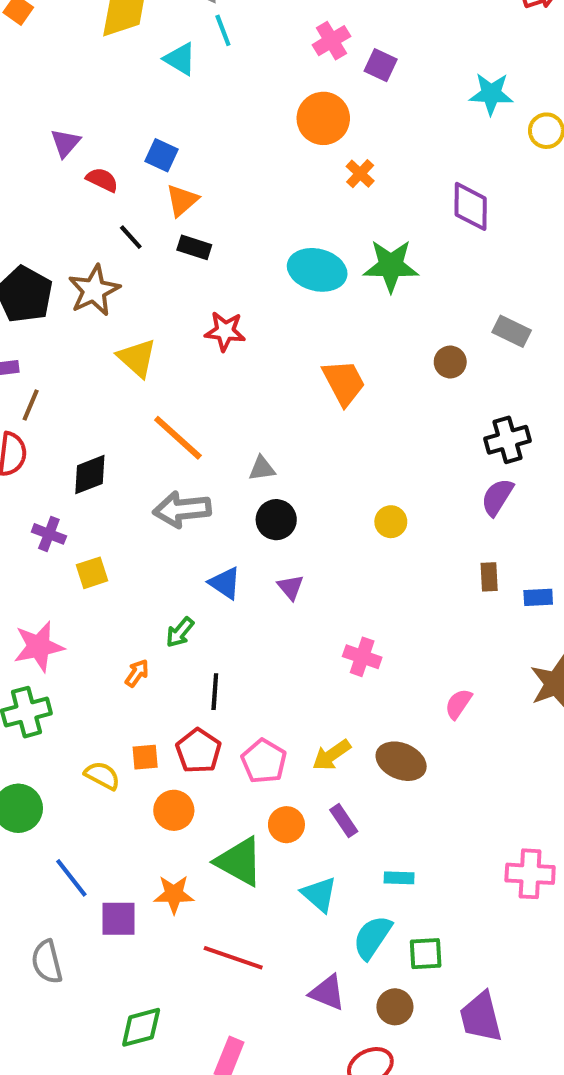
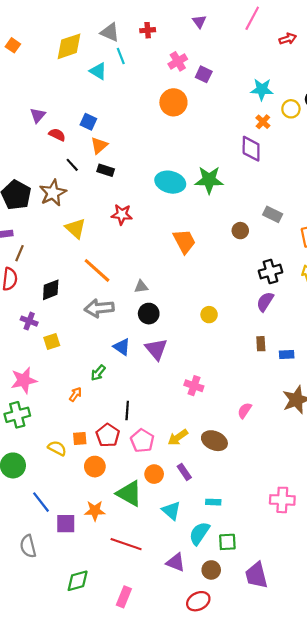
orange cross: (360, 174) -> (263, 122), moved
purple triangle: (291, 587) -> (156, 349), size x1.6
black line: (215, 692) -> (127, 410), moved

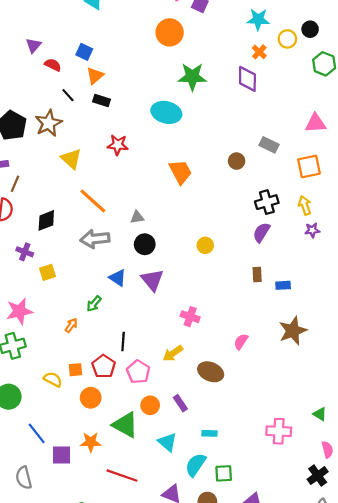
green star: (209, 180) -> (192, 77), moved
yellow arrow: (178, 437) -> (173, 353), moved

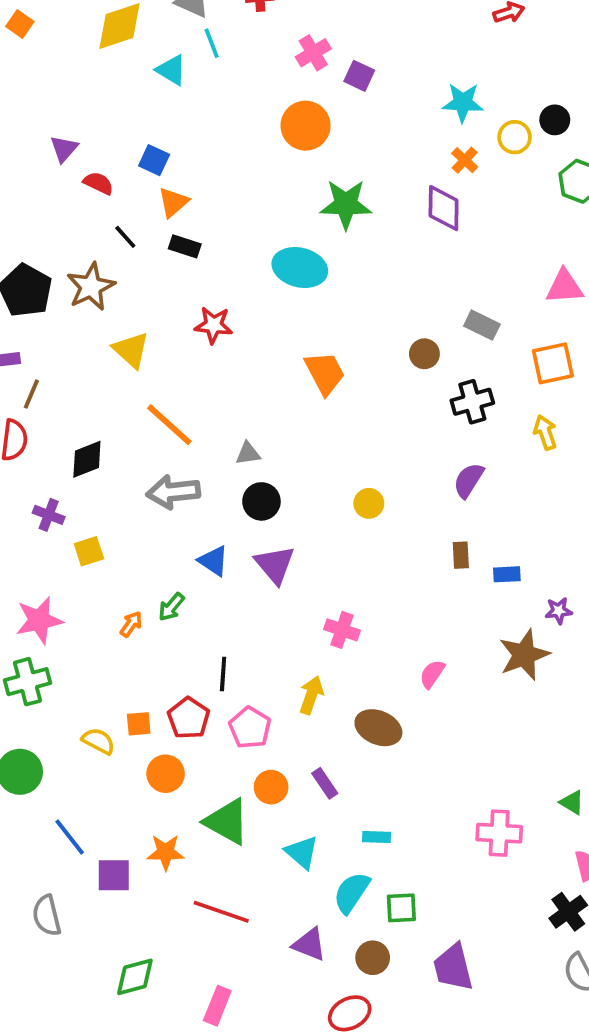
black cross: (267, 202) -> (472, 402), moved
purple star: (312, 230) -> (559, 611), moved
orange arrow: (71, 325) -> (131, 624), moved
yellow arrow: (173, 353) -> (311, 695), turned 144

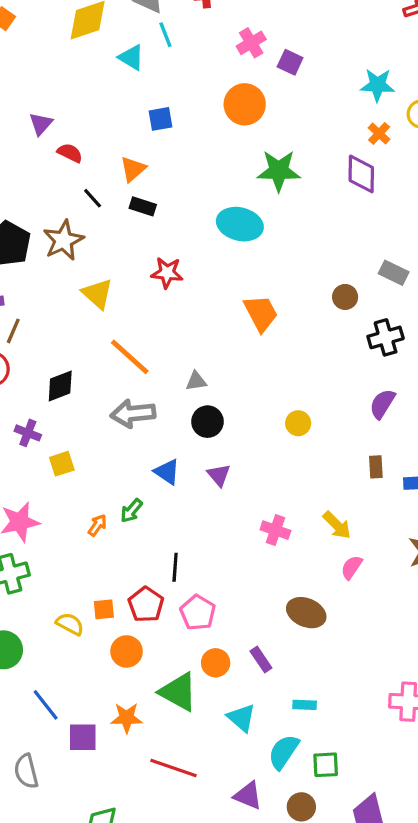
blue square: (154, 160) -> (161, 119), moved, turned -35
purple triangle: (275, 565) -> (219, 475), size x0.7
yellow arrow: (311, 695) -> (337, 525), moved, turned 116

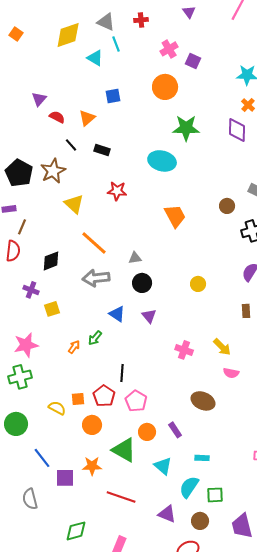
orange triangle: (133, 169) -> (87, 118), moved
pink semicircle: (352, 567) -> (231, 373), turned -112

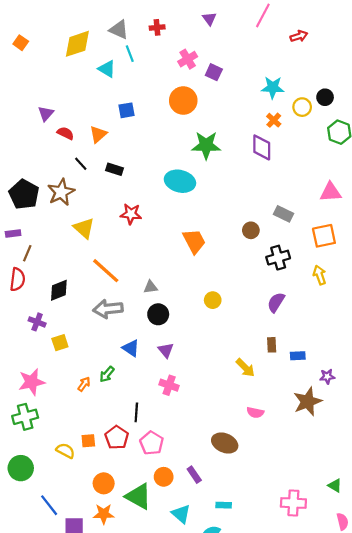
yellow circle: (198, 284) -> (213, 300), moved
yellow arrow: (222, 347) -> (245, 368), moved
pink cross: (184, 350) -> (169, 385), moved
orange circle: (92, 425) -> (104, 483), moved

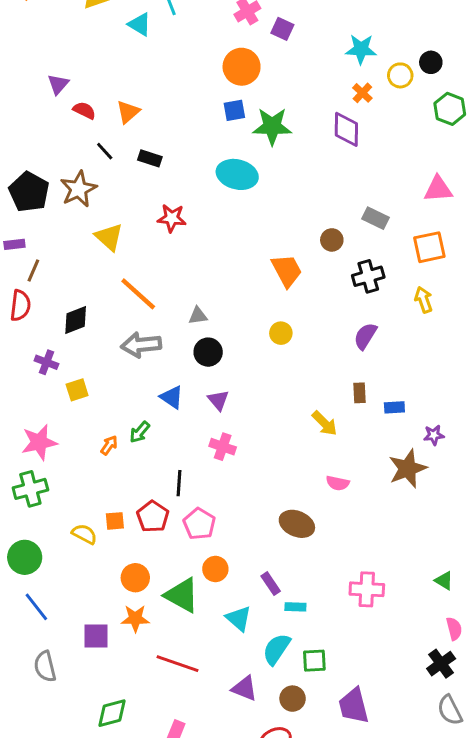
blue square: (127, 110) -> (234, 110), moved
orange trapezoid: (194, 241) -> (287, 271), moved
purple rectangle: (194, 475) -> (271, 584), moved
pink cross: (293, 503) -> (367, 589), moved
blue line: (49, 505) -> (36, 607), moved

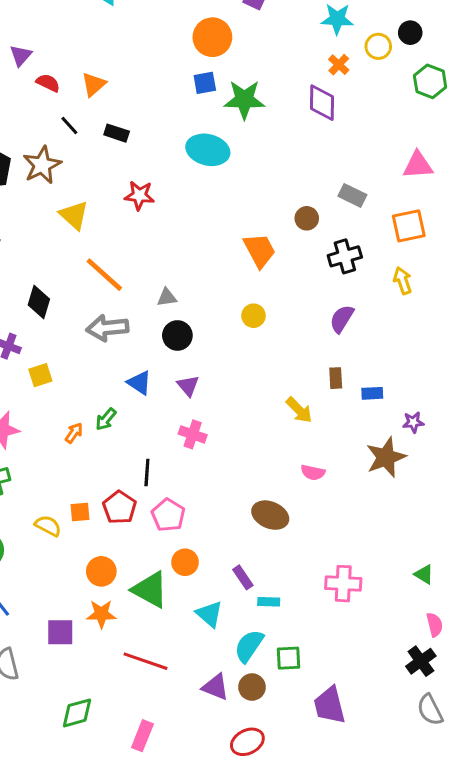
black diamond: (76, 320) -> (39, 302), turned -52
brown circle: (293, 699) -> (252, 687), moved

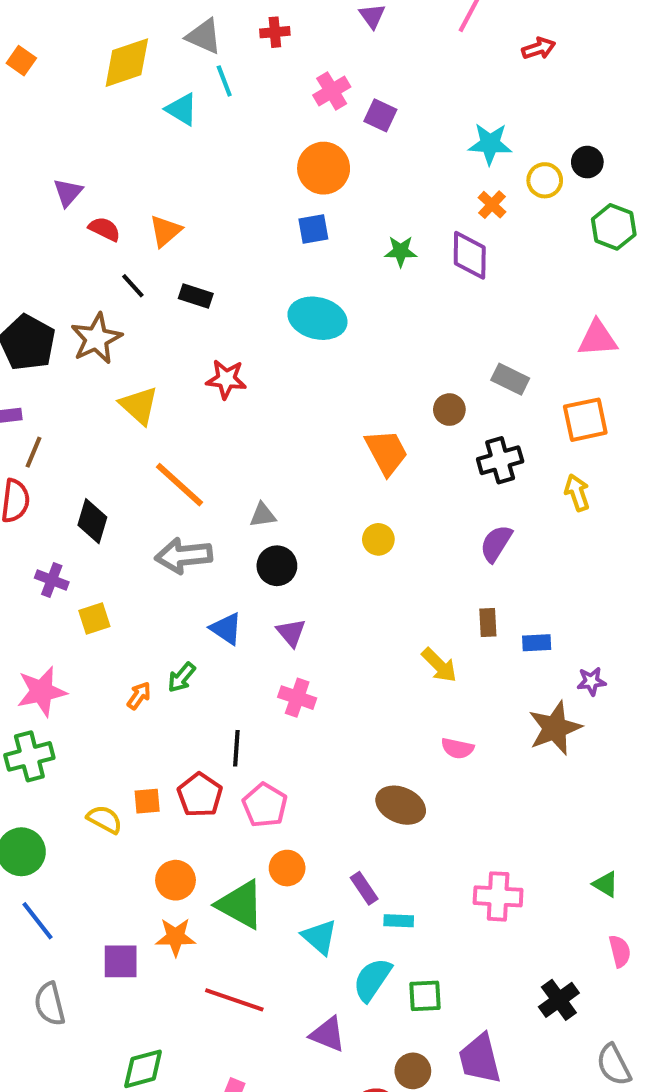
green star: (244, 100) -> (401, 251), moved, size x0.6
black cross: (421, 661) -> (559, 1000), moved
brown circle: (252, 687) -> (413, 1071), moved

